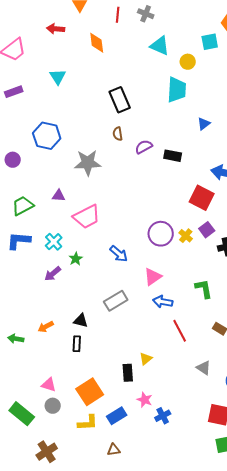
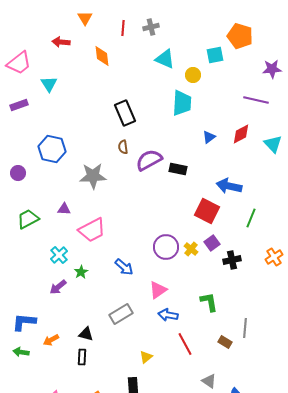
gray cross: (146, 14) -> (151, 27), turned -35
cyan triangle: (58, 77) -> (49, 84), moved
purple semicircle: (144, 147) -> (149, 160), size x1.5
blue L-shape: (19, 241) -> (24, 322), moved
yellow triangle: (146, 359) -> (146, 357), moved

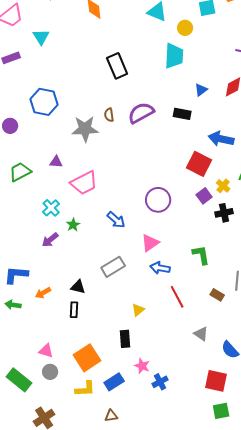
brown semicircle: (123, 147) -> (109, 115), moved
black rectangle: (178, 169) -> (182, 114), moved
yellow cross: (191, 249) -> (223, 186), moved

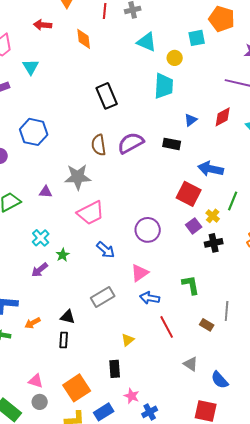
brown semicircle: (109, 115) -> (99, 145), size x1.5
gray star: (85, 129) -> (78, 177), moved
pink trapezoid: (84, 183) -> (91, 213), moved

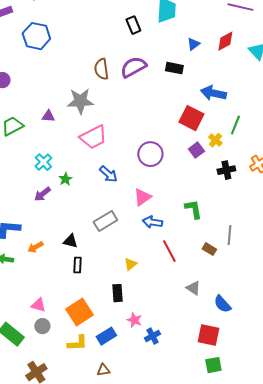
black rectangle: (107, 96) -> (133, 25), moved, size x0.7
blue hexagon: (34, 132) -> (36, 36), moved
black cross: (214, 243) -> (226, 170), moved
black rectangle: (64, 340) -> (77, 265), moved

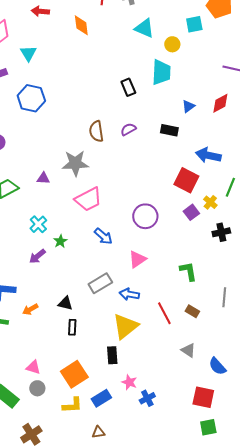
purple semicircle: (133, 67) -> (128, 129), size x0.6
blue arrow: (152, 222) -> (129, 294), moved
brown rectangle: (209, 249) -> (192, 311), moved
yellow triangle: (130, 264) -> (125, 326), size x2.0

